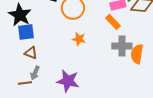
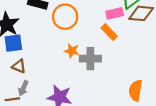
gray cross: (122, 46) -> (90, 59), moved
orange semicircle: (137, 54) -> (136, 90), moved

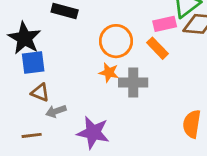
orange circle: (65, 17) -> (116, 41), moved
gray arrow: (23, 88) -> (56, 111), moved, turned 48

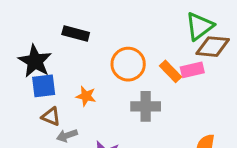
pink rectangle: (165, 24) -> (192, 70), moved
orange star: (109, 73) -> (86, 96), moved

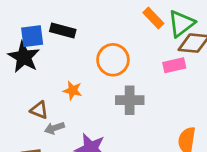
orange rectangle: (170, 71) -> (153, 18), moved
blue square: (44, 86) -> (32, 36), moved

